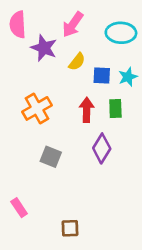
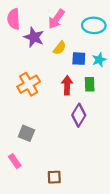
gray square: (51, 157) -> (26, 133), moved

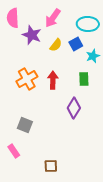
blue square: (79, 59) -> (76, 44), moved, turned -32
red arrow: (67, 85) -> (53, 80), moved

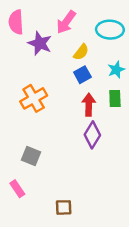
blue square: (76, 44) -> (82, 75), moved
yellow semicircle: (56, 45) -> (81, 52), moved
green rectangle: (84, 79) -> (115, 98), moved
red arrow: (53, 80) -> (89, 105), moved

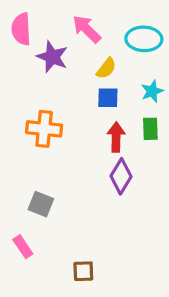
pink arrow: (66, 22) -> (87, 29), turned 100
blue square: (82, 75) -> (108, 98), turned 30
orange cross: (34, 98) -> (44, 129), turned 36

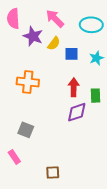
yellow semicircle: (106, 68) -> (54, 44), moved
blue square: (108, 98) -> (71, 54), moved
green rectangle: (150, 129) -> (95, 96), moved
purple diamond: (121, 176) -> (77, 112), turned 40

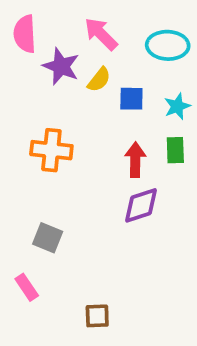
green rectangle: (95, 96) -> (175, 150), moved

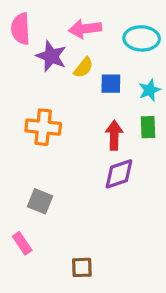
pink arrow: (101, 34) -> (85, 29), turned -52

